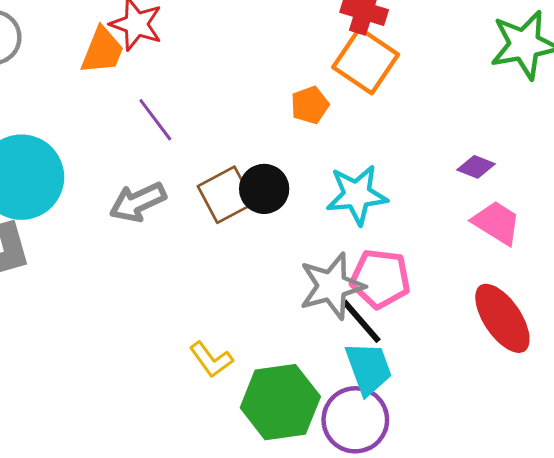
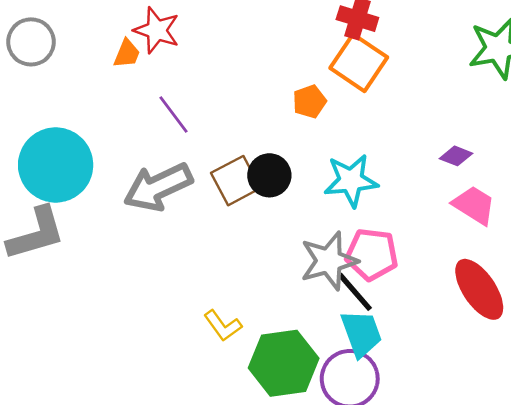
orange trapezoid: (102, 51) -> (127, 54), size x0.7
gray arrow: (138, 202) -> (158, 187), size x1.4

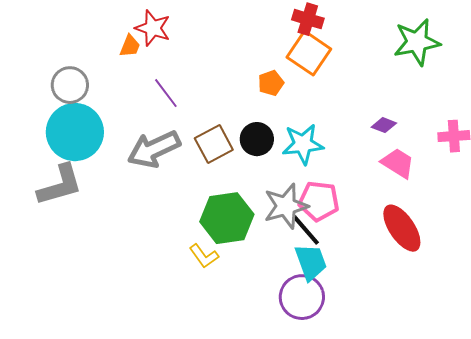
gray circle: (31, 42) -> (70, 85), moved
black circle: (269, 175) -> (257, 139), moved
green hexagon: (284, 363) -> (227, 218), moved

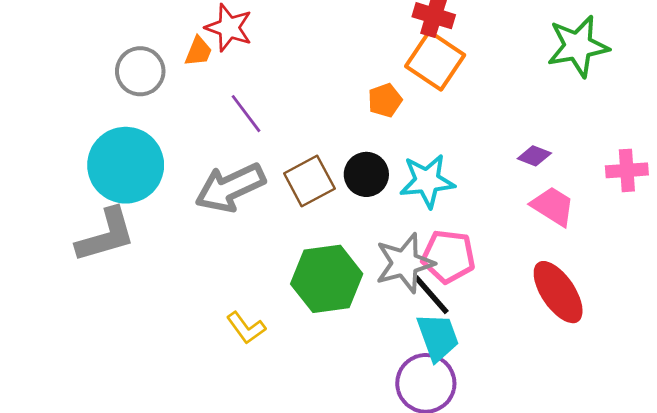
gray circle: (70, 85) -> (140, 71), moved
yellow L-shape: (204, 256) -> (246, 328), moved

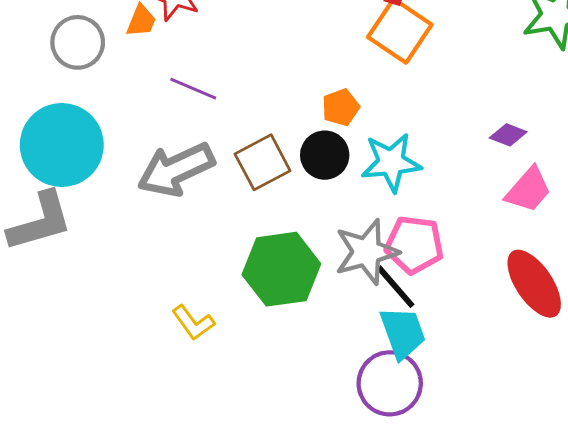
orange pentagon: (385, 100) -> (341, 107), moved
purple line: (246, 114) -> (193, 89), turned -30
pink trapezoid: (553, 206) -> (528, 190), turned 99

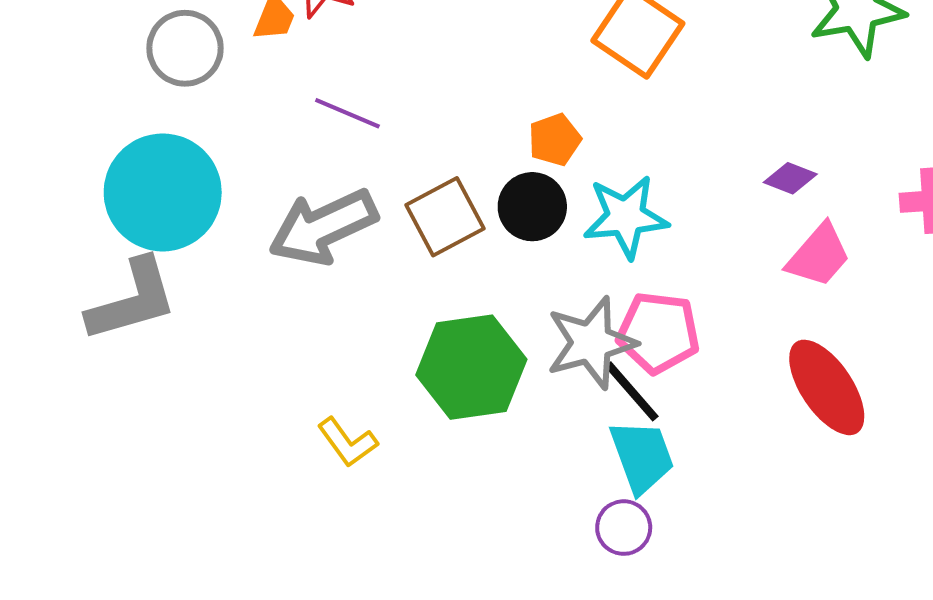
purple circle: (390, 383) -> (624, 528), size x0.6

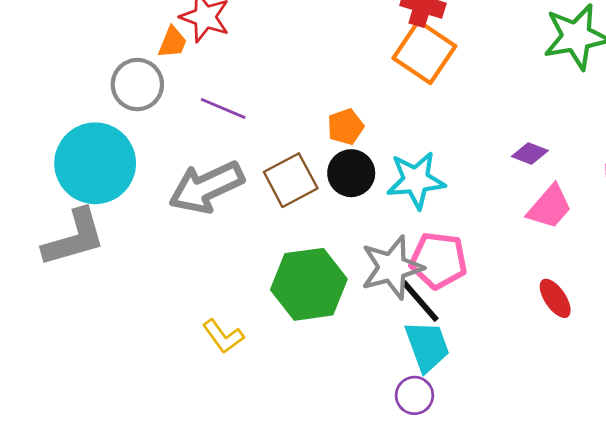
gray circle: (185, 48) -> (137, 85), moved
orange pentagon: (555, 140) -> (346, 127), moved
red ellipse: (827, 387) -> (555, 298), size x0.6

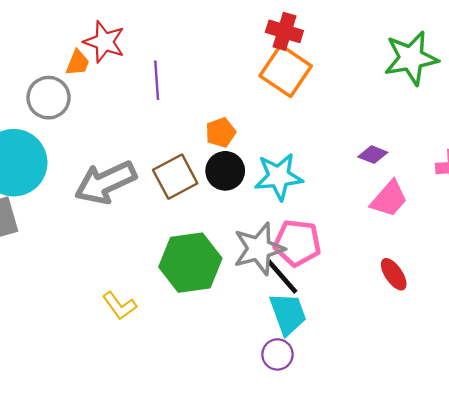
purple line: (223, 108) -> (157, 80), moved, turned 63

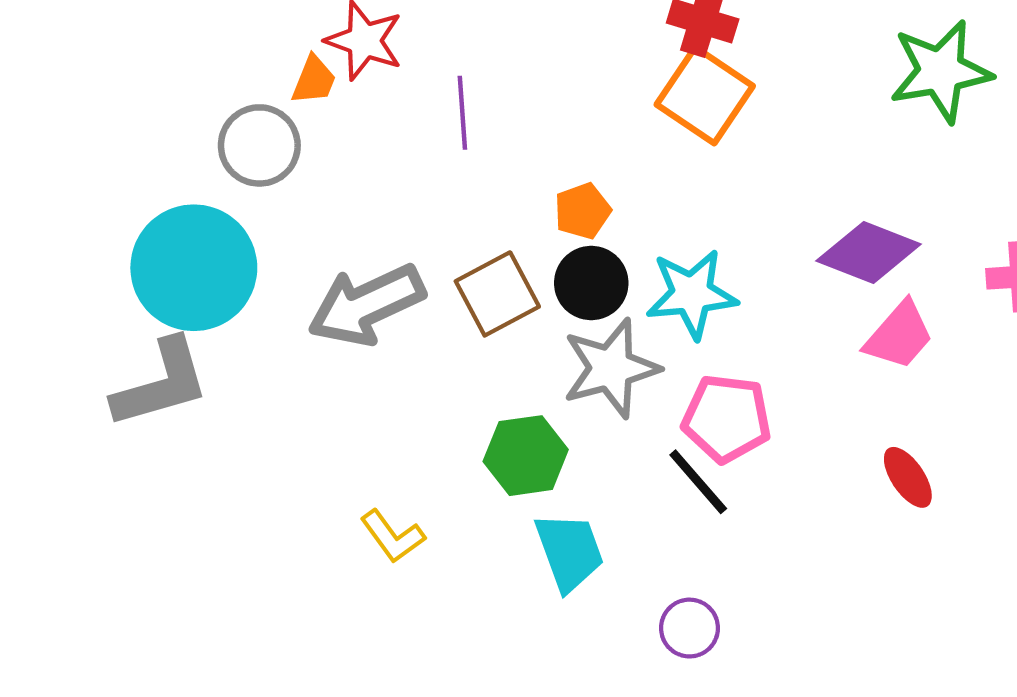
purple diamond: (373, 155) -> (869, 252), size x1.8
gray star: (259, 249) -> (611, 368), moved
green hexagon: (190, 263) -> (526, 456), size x0.7
cyan trapezoid: (288, 314) -> (569, 552), moved

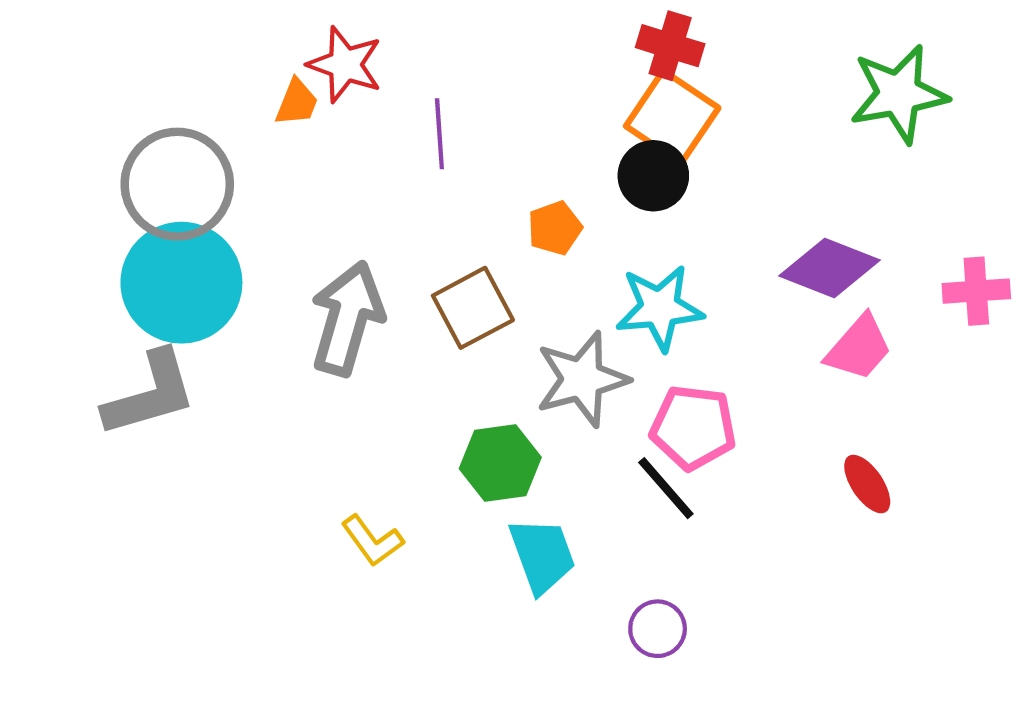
gray circle: (259, 145) -> (177, 184), moved, size x1.4
black circle: (591, 283) -> (653, 176), moved
gray arrow: (366, 305) -> (347, 318), turned 131

